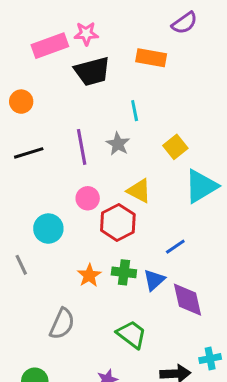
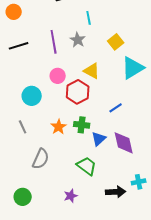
gray line: (21, 265) -> (23, 127), moved
blue triangle: (154, 280) -> (99, 139), moved

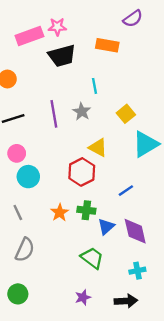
pink circle: (58, 76) -> (17, 153), moved
gray semicircle: (41, 159) -> (25, 250), moved
cyan cross: (139, 182) -> (137, 271), moved
black arrow: (116, 192) -> (126, 301), moved
purple star: (71, 196) -> (83, 297), moved

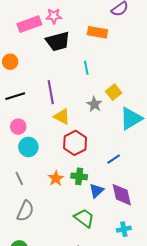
gray star: (82, 112) -> (94, 104), moved
yellow triangle: (98, 148) -> (62, 116), moved

